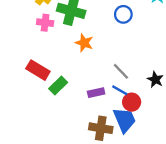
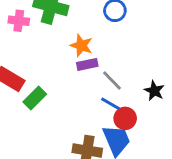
orange star: (84, 43) -> (81, 45), moved
purple rectangle: (96, 93) -> (87, 64), moved

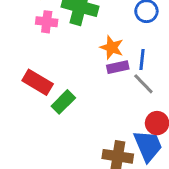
blue line: (111, 104) -> (142, 60), moved, turned 66

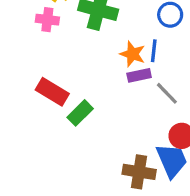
pink cross: (47, 22) -> (47, 20), moved
blue line: (142, 60) -> (154, 51), moved

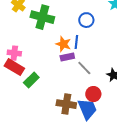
pink cross: (47, 20) -> (14, 53), moved
brown cross: (139, 172) -> (66, 104), moved

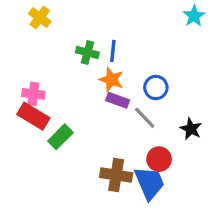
green cross: (42, 17) -> (87, 53), moved, size x0.6
blue circle: (86, 20) -> (156, 88), moved
blue line: (76, 42) -> (113, 51), moved
purple rectangle: (67, 57) -> (118, 100), turned 32

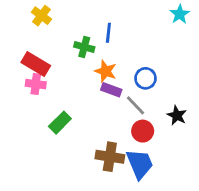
blue line: (113, 51) -> (108, 33), moved
red rectangle: (33, 116) -> (36, 64), moved
red circle: (159, 159) -> (143, 131), moved

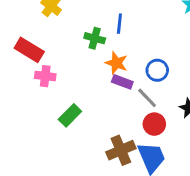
red rectangle: (36, 64) -> (29, 50), moved
brown cross: (110, 157) -> (121, 150), turned -32

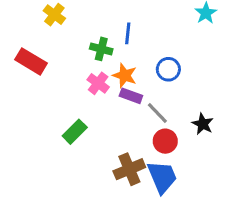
blue circle: (157, 70) -> (168, 69), moved
pink cross: (45, 76) -> (98, 83), moved, turned 30

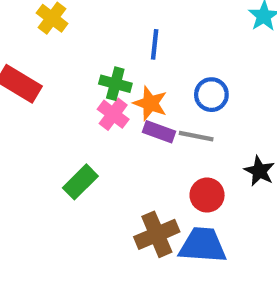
green cross: (101, 49) -> (115, 84), moved
gray line: (157, 113) -> (196, 136), moved, turned -35
blue trapezoid: (162, 177) -> (203, 245), turned -63

